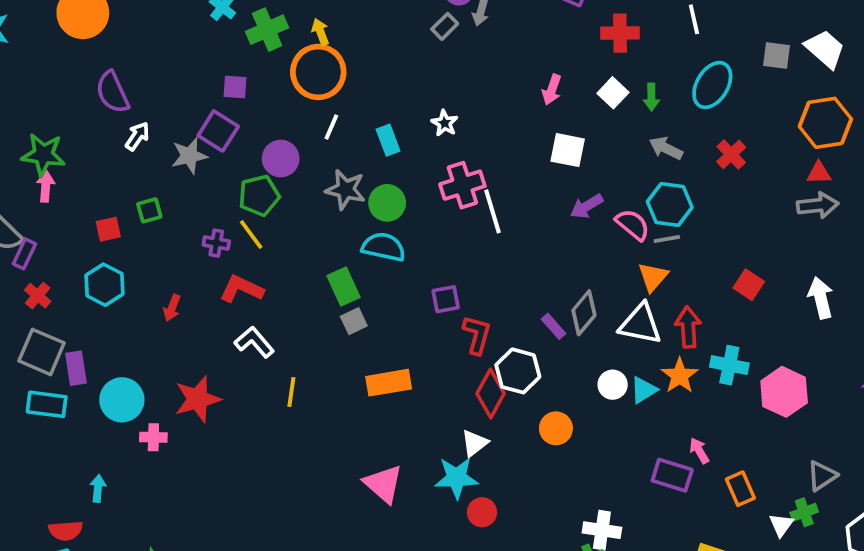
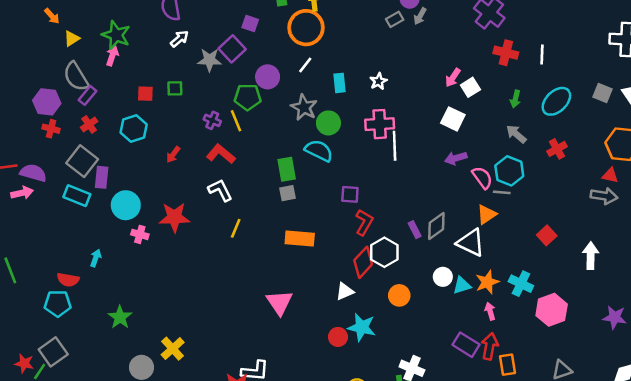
white line: (694, 19) -> (542, 54), moved
white square: (613, 93) -> (470, 87), moved
red arrow: (688, 327) -> (490, 346), moved
pink arrow: (699, 451) -> (490, 311), moved
cyan star: (456, 478) -> (362, 327), moved

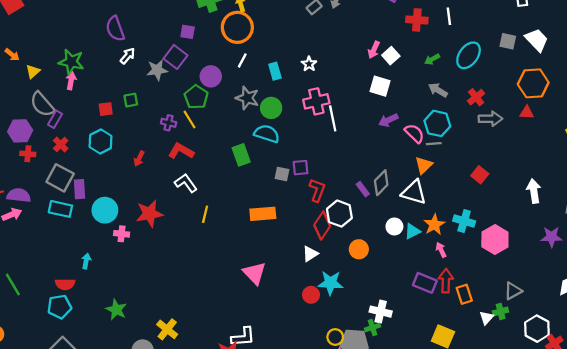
green pentagon: (248, 97) -> (196, 97), turned -30
green arrow: (515, 99) -> (432, 59), turned 56
gray square: (288, 193) -> (282, 174), moved, turned 32
gray arrow: (604, 196) -> (490, 119), moved
white arrow: (591, 256) -> (534, 191), moved

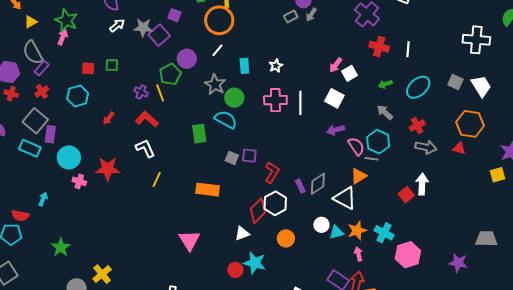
gray star: (157, 70) -> (143, 27), moved
white line: (333, 118) -> (300, 103), moved
red L-shape: (317, 190) -> (272, 172), moved
white arrow: (534, 191) -> (422, 184), moved

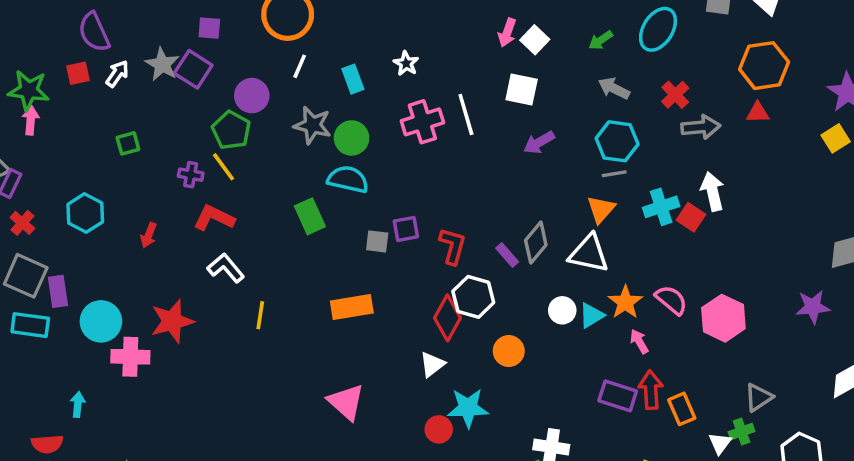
gray star: (143, 27) -> (162, 64), turned -30
red square: (88, 68) -> (78, 73), moved
pink semicircle: (356, 146) -> (671, 300), moved
pink cross: (79, 181) -> (130, 357), size x1.5
cyan cross: (384, 233) -> (661, 207), moved, turned -30

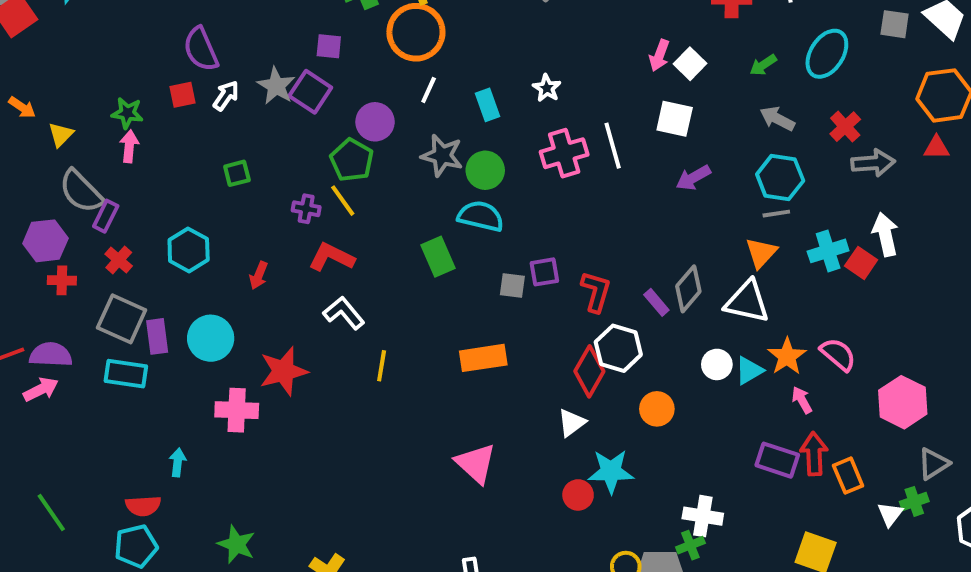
green star: (29, 90) -> (127, 113), size x0.7
pink hexagon: (723, 318) -> (903, 402), moved
cyan circle: (101, 321) -> (211, 338), moved

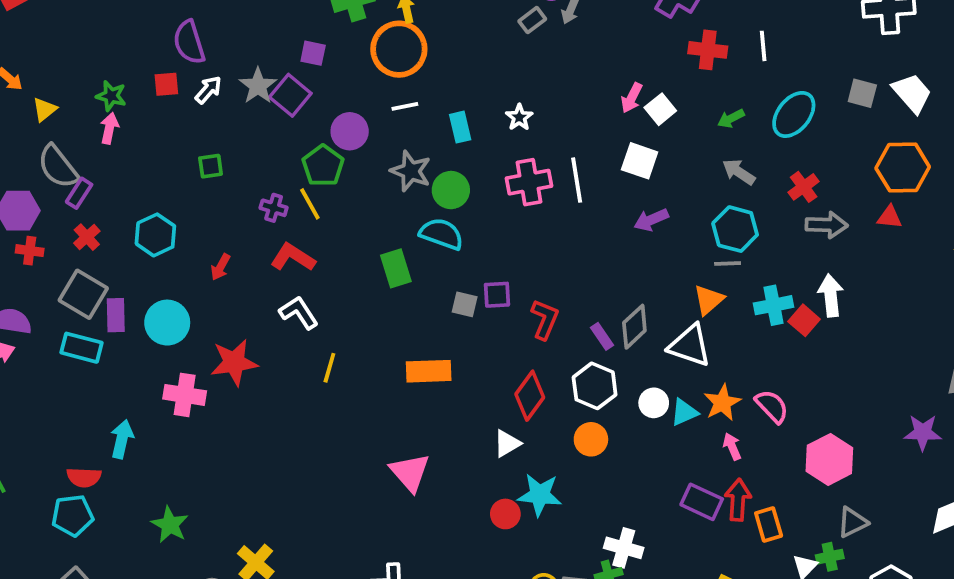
white line: (429, 90) -> (405, 106), turned 48
white hexagon: (618, 348) -> (595, 386), moved
cyan arrow: (178, 462) -> (122, 439), size x1.4

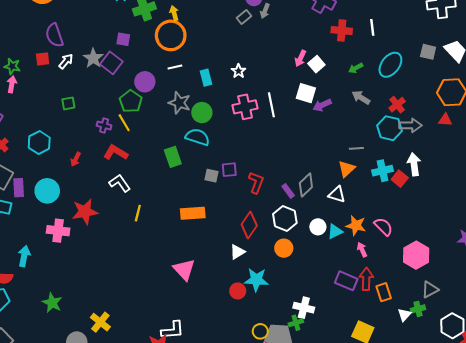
purple arrow: (651, 220) -> (322, 105), moved
cyan hexagon: (735, 229) -> (389, 128), moved
white triangle: (690, 346) -> (337, 194), size x0.7
orange star: (722, 403) -> (356, 226), turned -30

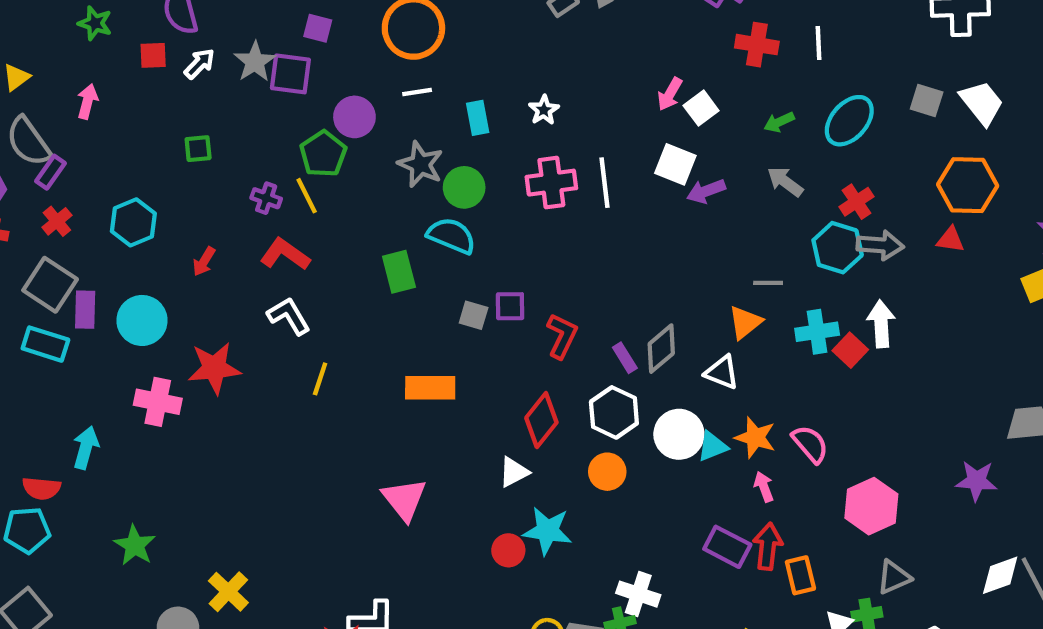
purple square: (111, 63) -> (290, 74), turned -35
green star: (12, 66) -> (95, 23), moved
white circle: (318, 227) -> (679, 434), size x1.5

